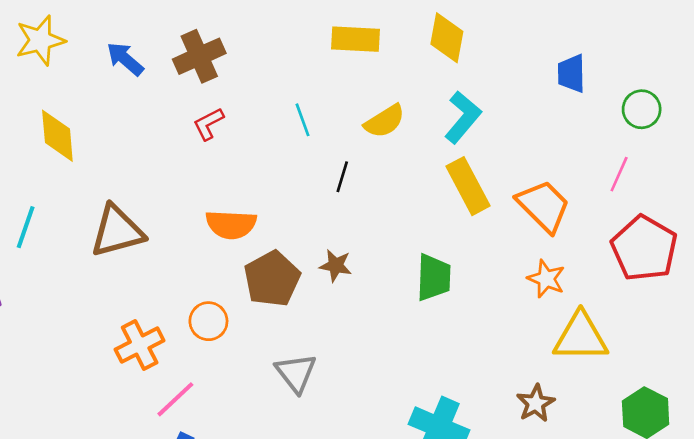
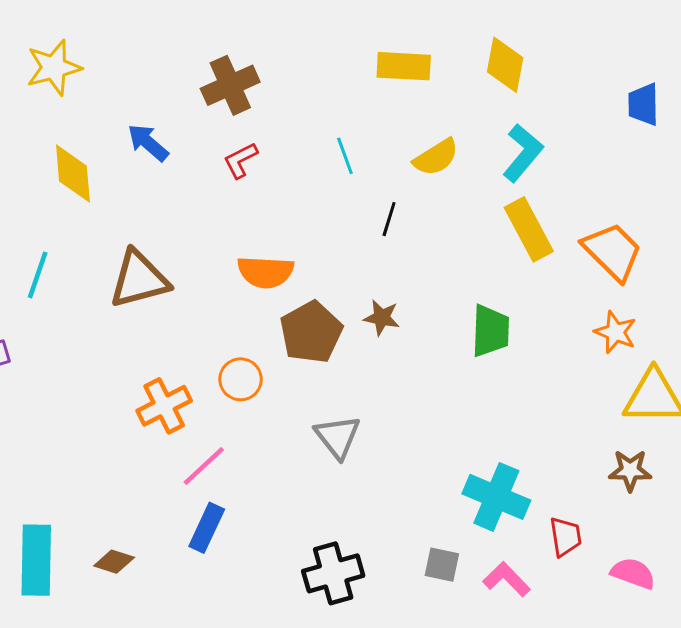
blue arrow: (125, 59) -> (148, 143), moved
brown star: (536, 403) -> (630, 470), moved, turned 30

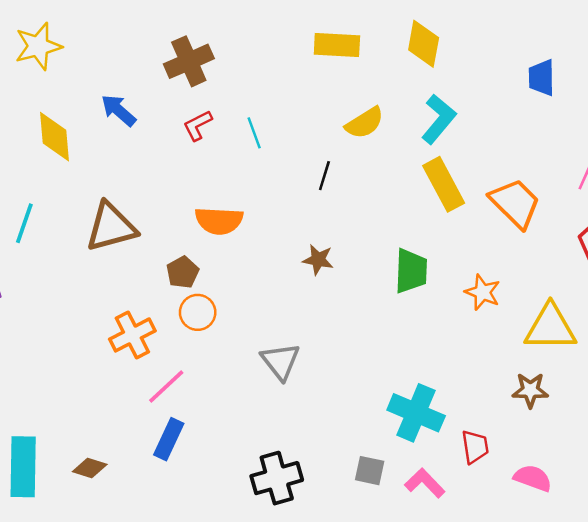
cyan line: (345, 156) -> (254, 133), moved
brown pentagon: (311, 332) -> (183, 272), moved, size x0.6
orange star: (615, 332) -> (483, 292), moved

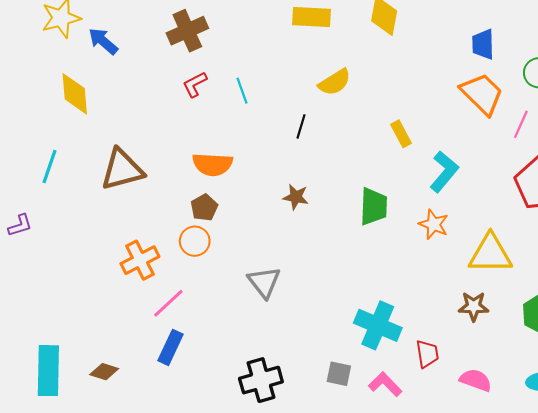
blue arrow: (119, 110) -> (103, 41), moved
cyan L-shape: (439, 119) -> (444, 172), moved
yellow rectangle: (444, 184) -> (401, 134), size x0.6
orange trapezoid: (515, 203) -> (482, 94), moved
brown pentagon: (183, 272) -> (204, 207), moved

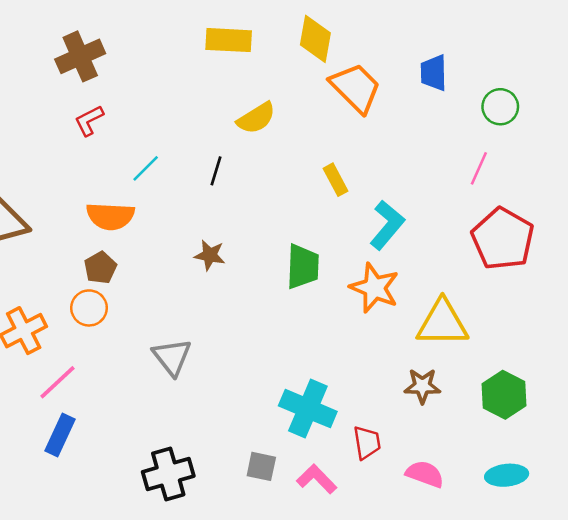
cyan line: (242, 91) -> (146, 168), moved, turned 65
orange trapezoid: (482, 94) -> (356, 88), moved
orange star: (434, 224) -> (374, 288), size x1.4

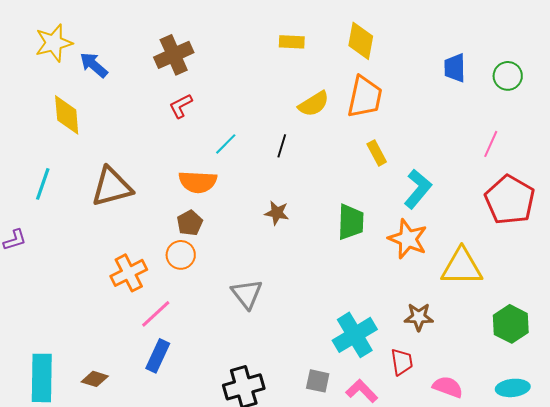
yellow rectangle: (229, 40) -> (292, 42), size x0.7
orange trapezoid: (356, 88) -> (365, 97), moved, turned 57
green circle: (500, 107) -> (508, 76), moved
brown star: (422, 386) -> (419, 317), moved
cyan cross: (308, 409) -> (355, 335), turned 36

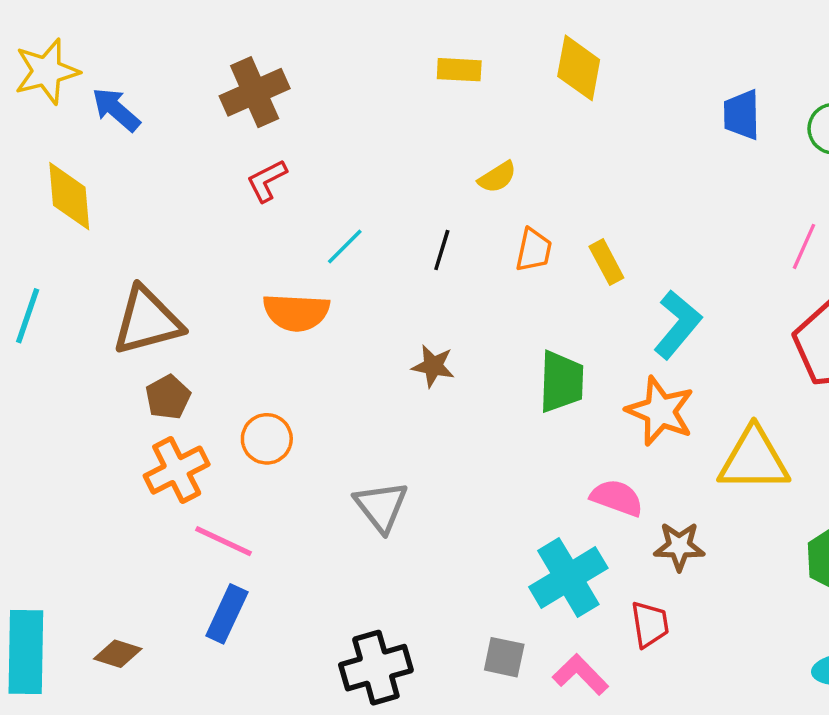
orange trapezoid: (365, 97) -> (534, 250), moved, size x0.6
yellow semicircle: (314, 104) -> (497, 177), size x0.7
brown pentagon: (190, 223) -> (168, 397), moved
pink line: (156, 314) -> (223, 541), turned 68
pink semicircle: (448, 387) -> (617, 498), moved

